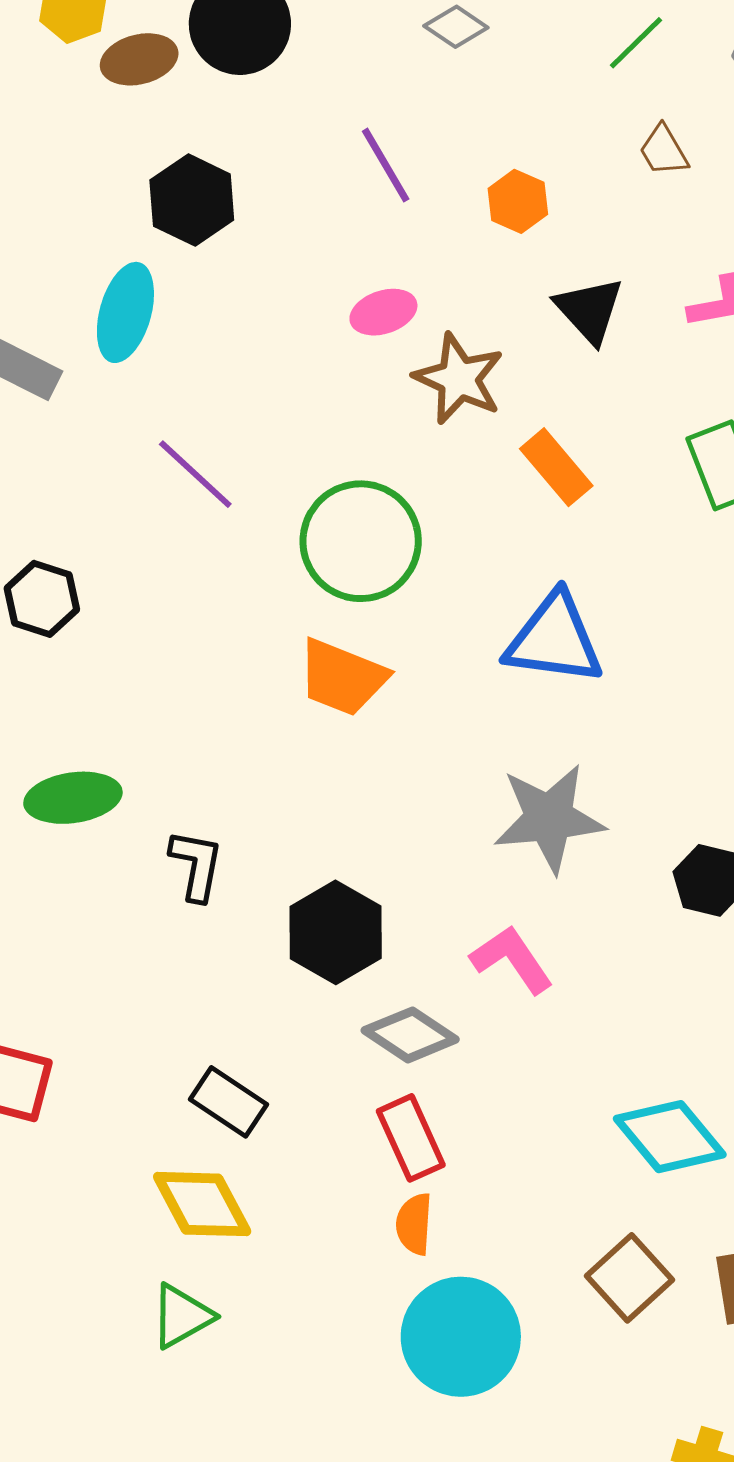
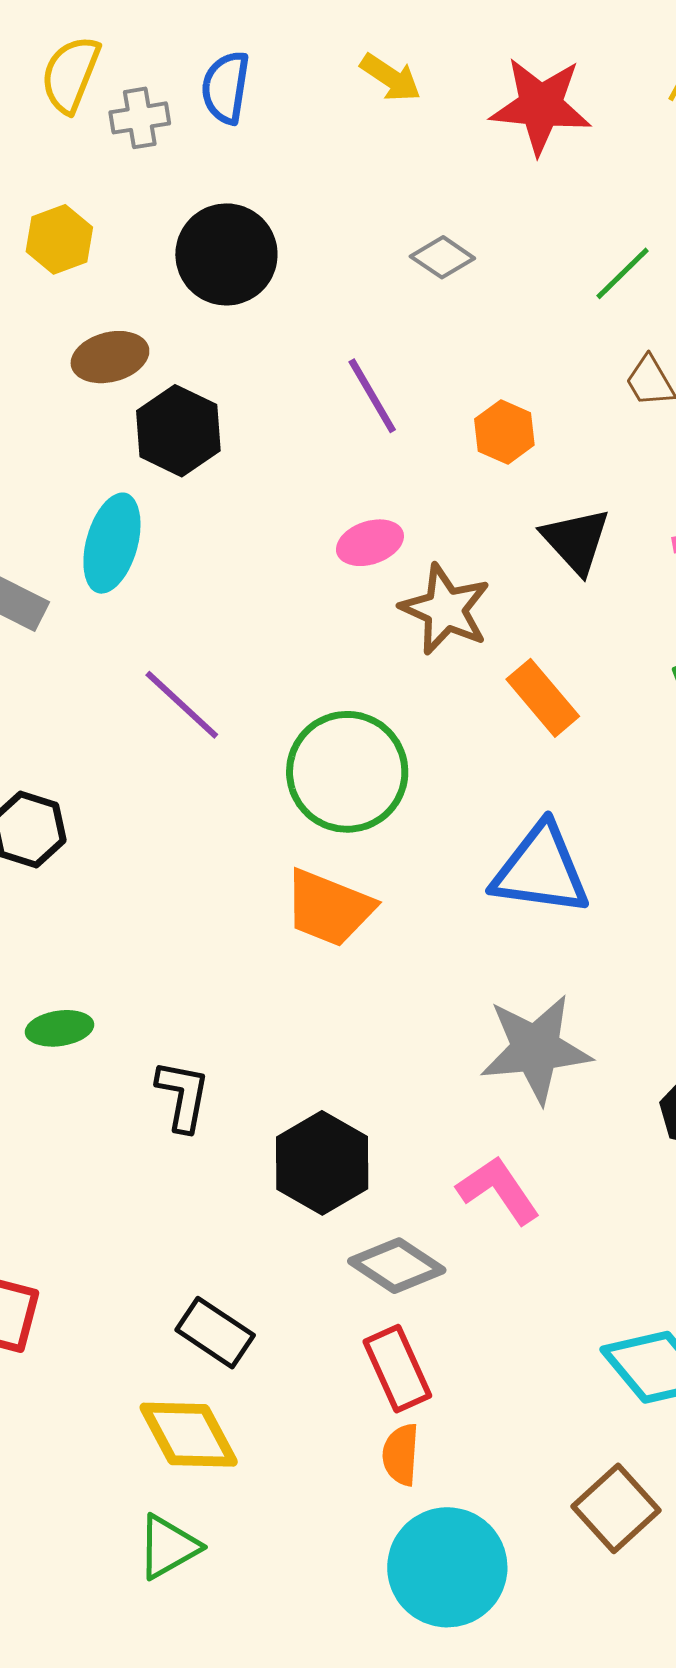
brown ellipse: (139, 59) -> (110, 357), moved
green ellipse: (73, 798) -> (60, 1028), size x0.7

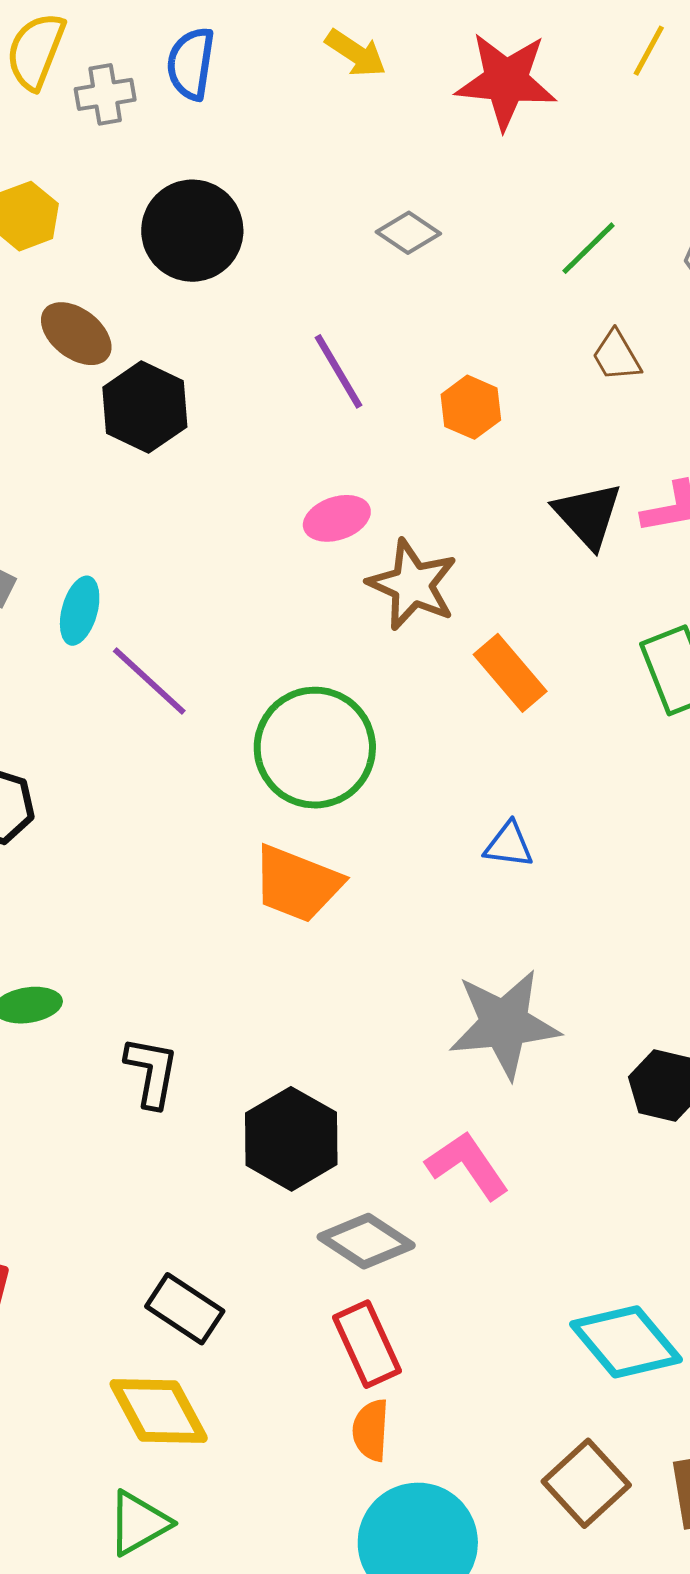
brown ellipse: (110, 357) -> (76, 334), turned 52
black triangle: (576, 541) -> (588, 515), moved
cyan ellipse: (112, 543) -> (80, 611), moved, size x0.7
blue triangle: (541, 870) -> (509, 845), size x0.5

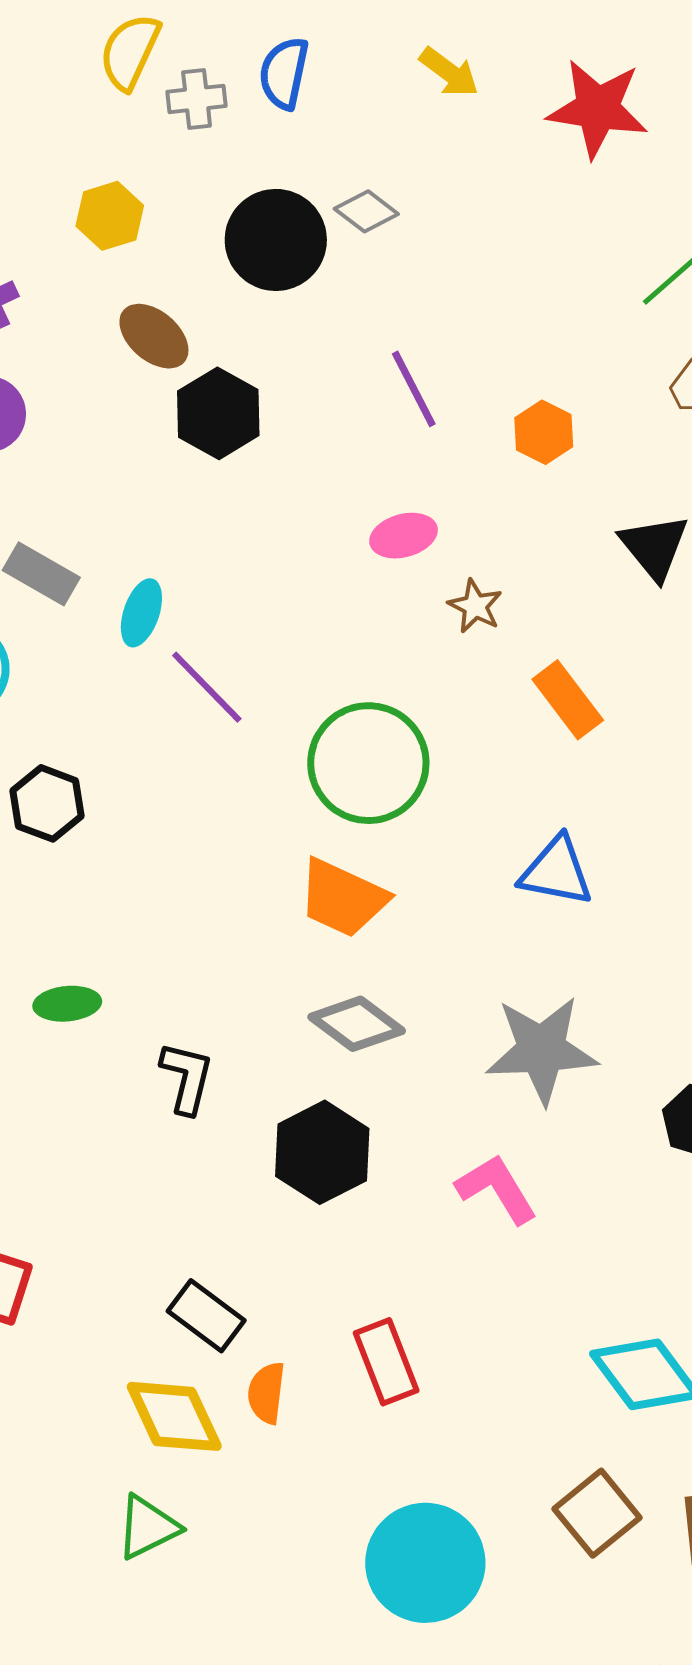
gray diamond: (408, 233) -> (366, 211), moved
brown star: (412, 585) -> (475, 606), size x0.6
blue triangle: (509, 845) -> (556, 871), size x1.5
gray diamond: (366, 1241) -> (357, 1024), moved
orange semicircle: (371, 1430) -> (266, 1393), moved

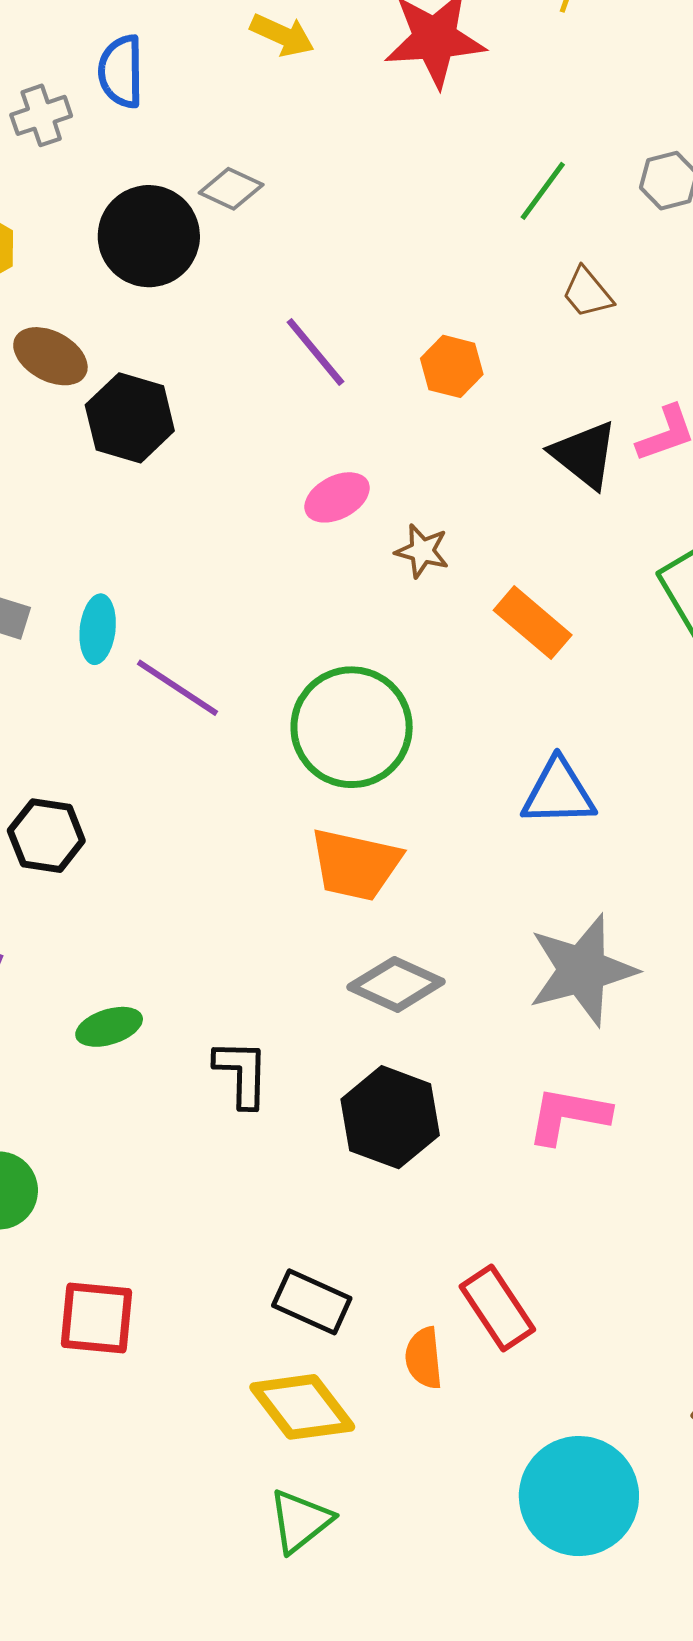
pink L-shape: (497, 1189) -> (568, 1115), turned -36
orange semicircle: (266, 1393) -> (424, 1358), moved

